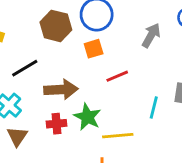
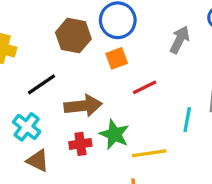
brown triangle: (17, 136) -> (38, 161), turned -35

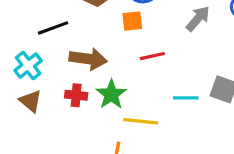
cyan line: (187, 120) -> (186, 98), turned 65

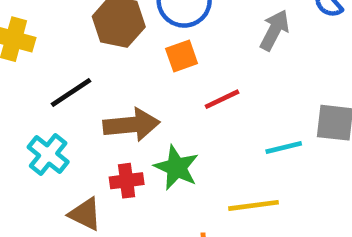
brown triangle: (31, 101) -> (85, 214), moved
yellow line: (141, 121) -> (254, 205), moved

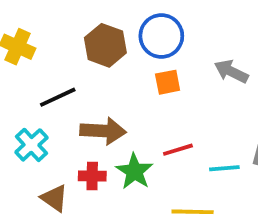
gray arrow: (274, 30) -> (231, 72), turned -100
orange square: (182, 56) -> (168, 82), moved
red line: (222, 99) -> (178, 150), moved

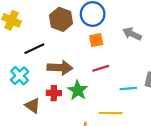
red line: (178, 150) -> (101, 68), moved

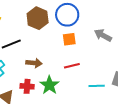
brown arrow: (60, 68) -> (34, 63), size x0.7

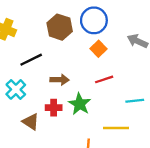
orange square: (69, 39) -> (98, 49), turned -32

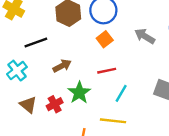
brown arrow: (60, 80) -> (62, 66), turned -36
cyan line: (135, 101) -> (121, 93), moved, turned -60
red cross: (54, 108) -> (55, 104), moved, turned -35

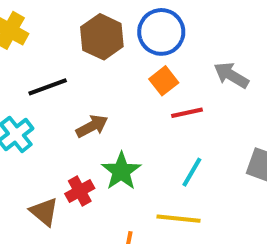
red line: (107, 71) -> (187, 113), moved
brown triangle: (28, 105) -> (44, 212), moved

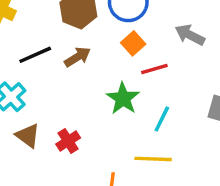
brown arrow: (92, 126) -> (77, 57), moved
green star: (121, 171) -> (123, 98), moved
brown triangle: (44, 212) -> (28, 136), moved

